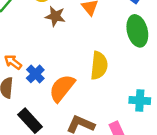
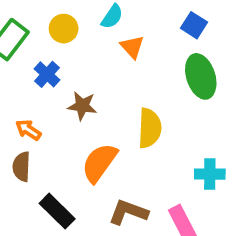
brown star: (55, 16) -> (82, 106), moved
blue cross: (35, 74) -> (47, 74), moved

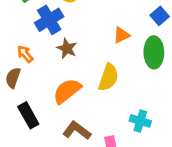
orange triangle: (132, 47) -> (121, 35), moved, turned 30
blue cross: (47, 74) -> (49, 20), size x1.5

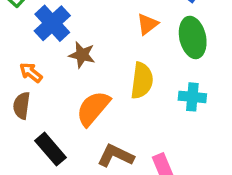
cyan cross: (140, 121) -> (192, 97), moved

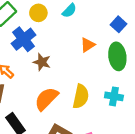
yellow semicircle: (142, 81) -> (81, 96), moved

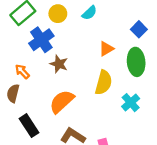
yellow semicircle: (81, 96) -> (104, 83), moved
cyan cross: (114, 96) -> (131, 103), turned 36

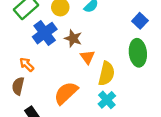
orange triangle: (106, 49) -> (87, 57), moved, turned -35
brown star: (59, 64) -> (73, 38), moved
cyan cross: (131, 103) -> (107, 100), moved

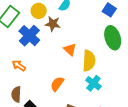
brown star: (73, 38) -> (53, 24), moved
brown semicircle: (18, 86) -> (16, 94), moved
orange semicircle: (66, 93) -> (57, 84), size x0.7

